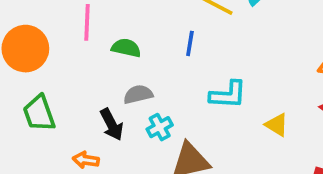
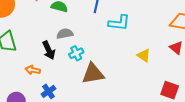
cyan L-shape: (228, 95) -> (119, 23), moved

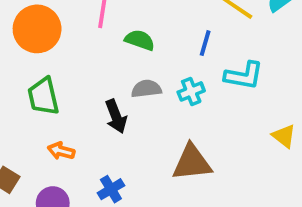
cyan cross: (76, 53) -> (191, 91), moved
orange arrow: (33, 70) -> (61, 151), moved

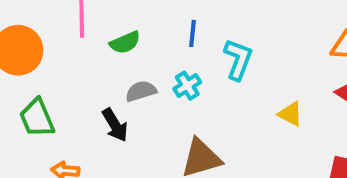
green semicircle: (140, 40) -> (125, 43), turned 148
cyan L-shape: (244, 76) -> (238, 59), turned -69

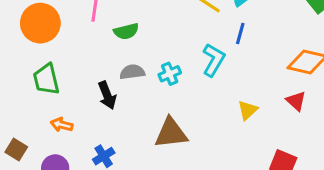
blue line: (193, 33) -> (240, 34), moved
yellow triangle: (290, 114) -> (248, 110), turned 40

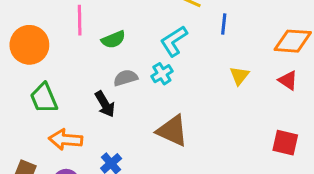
cyan L-shape: (213, 60) -> (174, 41), moved, turned -144
yellow triangle: (248, 110) -> (239, 76), moved
orange arrow: (62, 125) -> (66, 140), size x1.5
brown triangle: (171, 133) -> (172, 131), turned 40

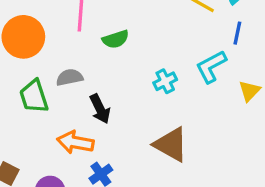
cyan L-shape: (174, 41) -> (211, 67), moved
gray semicircle: (126, 78) -> (69, 77), moved
orange arrow: (66, 140) -> (75, 142), moved

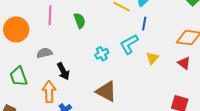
green semicircle: (116, 39) -> (80, 21), moved, turned -91
green trapezoid: (34, 96) -> (19, 76), moved
orange arrow: (75, 142) -> (49, 92), turned 80

